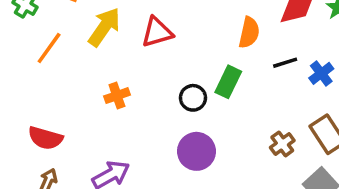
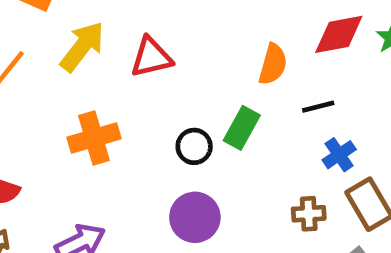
blue cross: (321, 73) -> (339, 155), moved
orange cross: (117, 96) -> (94, 138), size x1.5
brown cross: (282, 144) -> (309, 214), turned 30

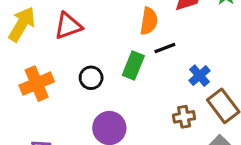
black line: (318, 107) -> (165, 48), moved
black circle: (194, 146) -> (91, 78), moved

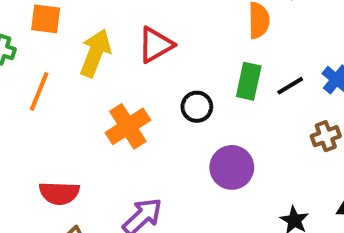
black line: (165, 48) -> (290, 86), moved

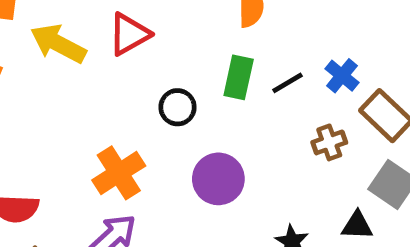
yellow arrow: (95, 53) -> (58, 44), turned -84
orange cross: (128, 126) -> (119, 173), moved

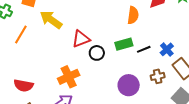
red triangle: (129, 34) -> (81, 39), moved
green rectangle: (239, 77) -> (124, 44), turned 54
purple circle: (218, 179) -> (129, 85), moved

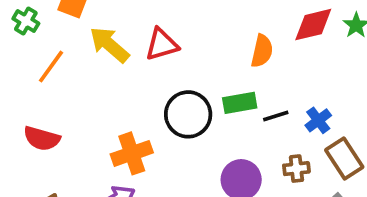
red triangle: (81, 39) -> (162, 44), moved
black circle: (97, 53) -> (188, 114), size x1.6
red semicircle: (24, 85) -> (42, 139), moved

